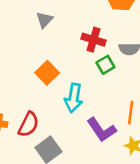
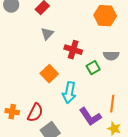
red cross: (94, 40) -> (73, 50), moved

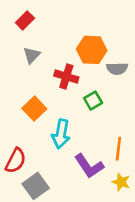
orange hexagon: (105, 16) -> (92, 50), moved
gray semicircle: (111, 56) -> (117, 69), moved

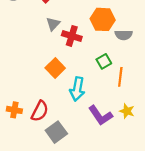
red cross: (66, 77) -> (72, 36), moved
orange line: (118, 149) -> (120, 77), moved
yellow star: (121, 182) -> (127, 111), moved

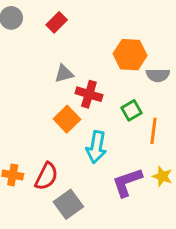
gray triangle: (53, 24) -> (64, 74), moved, turned 32
red cross: (72, 36) -> (89, 94), moved
purple L-shape: (100, 115) -> (127, 182), turned 105

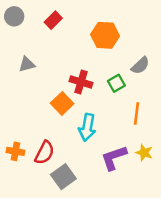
orange hexagon: (130, 55) -> (105, 35), moved
gray triangle: (64, 74) -> (27, 64), moved
gray semicircle: (158, 75) -> (140, 66), turned -42
green square: (132, 110) -> (116, 83), moved

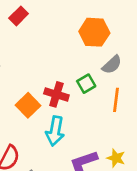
orange hexagon: (105, 35) -> (94, 32), moved
red cross: (81, 82) -> (56, 94), moved
orange line: (137, 114) -> (116, 100), moved

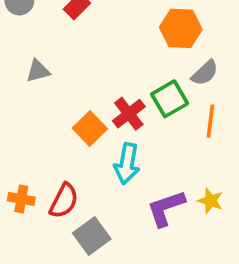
green square: (86, 84) -> (170, 99), size x1.4
red cross: (56, 94) -> (129, 114), turned 35

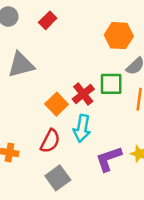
gray triangle: (38, 71) -> (21, 65), size x1.6
green square: (170, 99) -> (111, 84), turned 30
red semicircle: (64, 201) -> (50, 141), moved

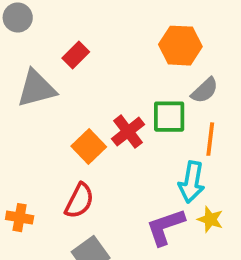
red rectangle: (48, 20) -> (76, 55), moved
cyan arrow: (82, 128) -> (192, 182), moved

